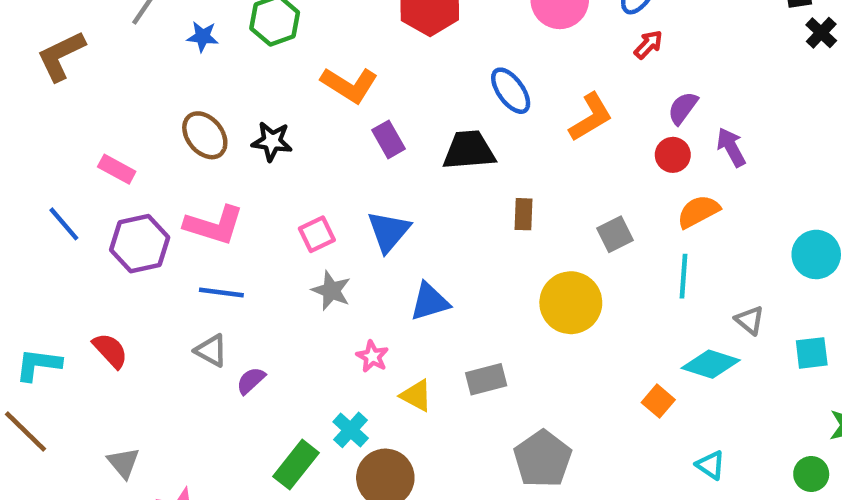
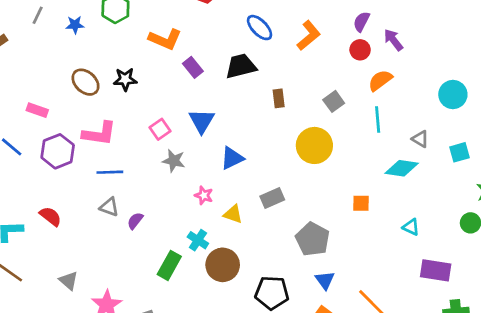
orange square: (658, 401) -> (361, 203), moved, turned -30

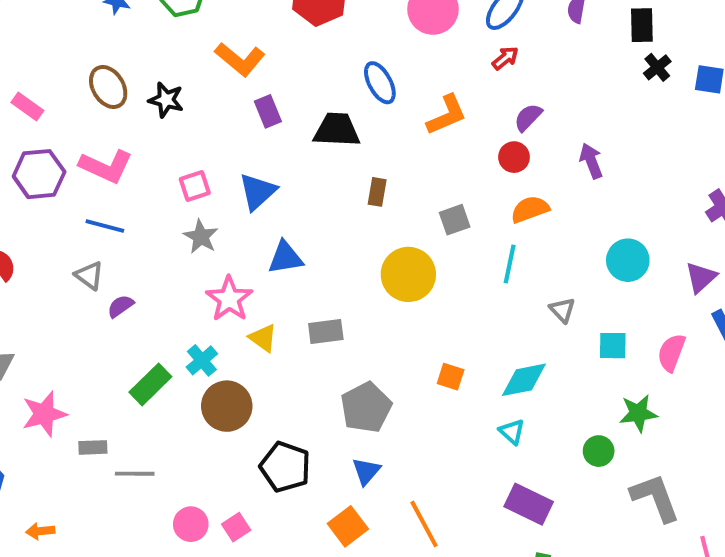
purple arrow: (393, 40) -> (591, 161), moved
cyan diamond: (402, 168) -> (524, 380), moved, turned -36
pink star: (204, 195) -> (229, 299), size x1.6

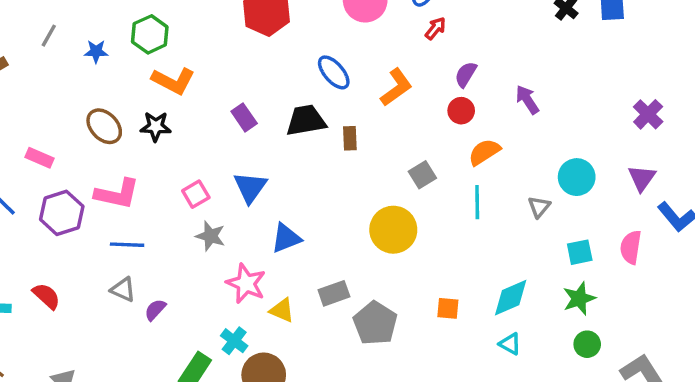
orange L-shape: (240, 59) -> (173, 81), moved
brown rectangle: (377, 192) -> (350, 138), moved
gray triangle: (562, 310) -> (539, 207), moved, turned 35
gray pentagon: (366, 407) -> (375, 323), moved
green star: (638, 413) -> (579, 298), moved

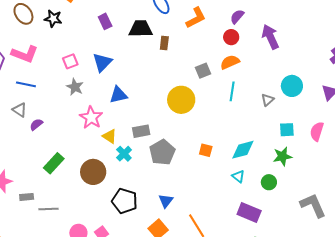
purple arrow: (527, 100) -> (270, 37), size x1.4
orange semicircle: (484, 152) -> (230, 62), moved
cyan cross: (234, 341) -> (124, 154), moved
green circle: (587, 344) -> (269, 182), moved

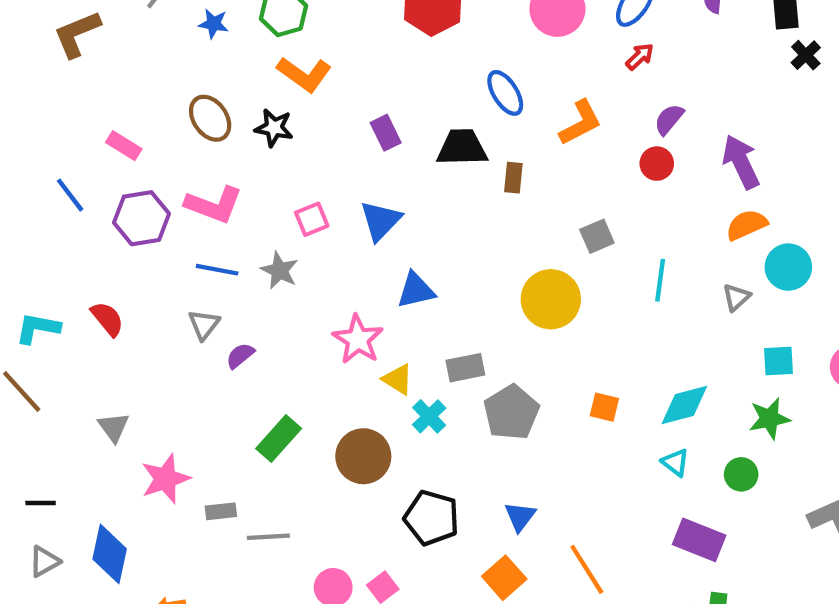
orange semicircle: (230, 62) -> (747, 225), moved
gray star: (75, 87) -> (279, 270), moved
gray triangle: (20, 110) -> (204, 325), turned 35

